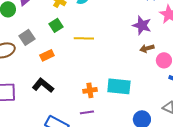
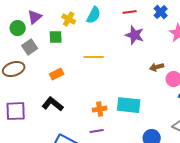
green square: (56, 25) -> (56, 37), moved, turned 32
purple star: (142, 25) -> (135, 35), moved
gray square: (27, 37) -> (30, 47), moved

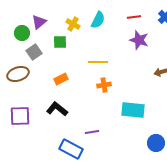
orange cross: (100, 109) -> (104, 85), moved
purple line: (97, 131) -> (92, 132), moved

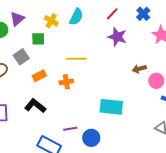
red line: (134, 17) -> (112, 14), turned -40
gray square: (34, 52) -> (21, 57), moved
orange cross: (104, 85) -> (66, 82), moved
blue circle: (156, 143) -> (91, 138), moved

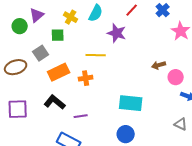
purple star: (117, 37) -> (117, 33), moved
orange rectangle: (39, 76) -> (59, 72), size x1.5
purple line: (70, 129) -> (81, 116), moved
blue circle: (91, 138) -> (126, 134), moved

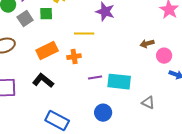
gray square: (41, 53) -> (25, 19), moved
purple line: (81, 116) -> (95, 78), moved
gray triangle: (181, 124) -> (148, 103), moved
blue circle: (126, 134) -> (103, 113), moved

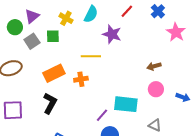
pink circle: (164, 56) -> (156, 89), moved
purple line: (95, 78) -> (102, 115), moved, turned -40
black L-shape: (43, 81) -> (50, 103), turned 80

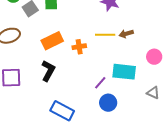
yellow line: (91, 56) -> (105, 35), moved
brown arrow: (154, 66) -> (126, 34), moved

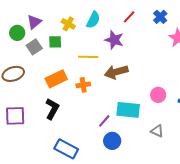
brown arrow: (126, 34) -> (116, 72), moved, size x1.6
yellow line: (105, 35) -> (88, 57), moved

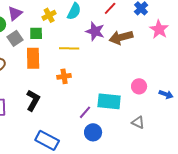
yellow cross: (68, 24) -> (49, 15), turned 32
brown arrow: (116, 72) -> (121, 37), moved
orange rectangle: (56, 79) -> (33, 58), moved, turned -65

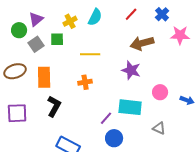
pink star: (159, 29) -> (180, 35), turned -30
purple star: (95, 31) -> (131, 70), moved
orange rectangle: (33, 58) -> (44, 77), moved

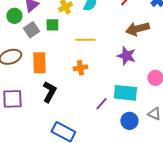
blue circle: (114, 138) -> (129, 121), moved

